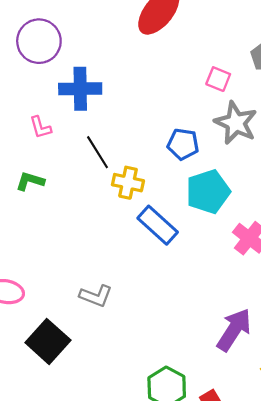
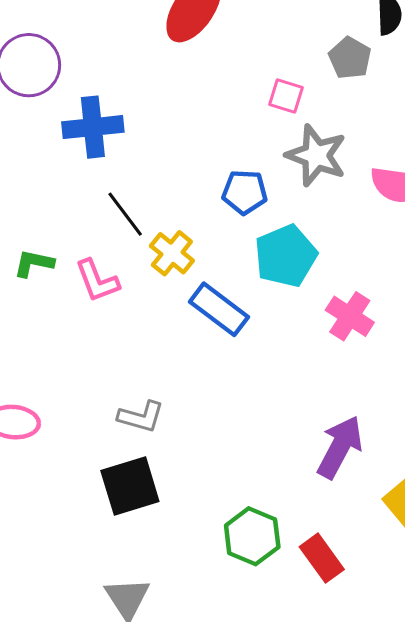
pink L-shape: (40, 127) -> (97, 281), moved, size x1.4
yellow cross: (128, 183) -> (172, 253), turned 32
black square: (48, 341) -> (130, 486), moved, turned 36

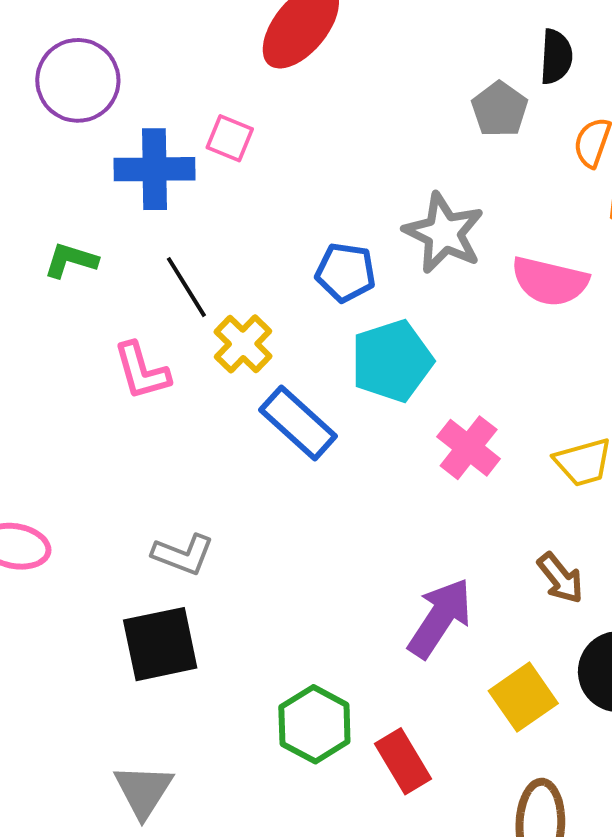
pink square: (286, 96) -> (230, 138), moved
green L-shape: (34, 263) -> (71, 260), moved

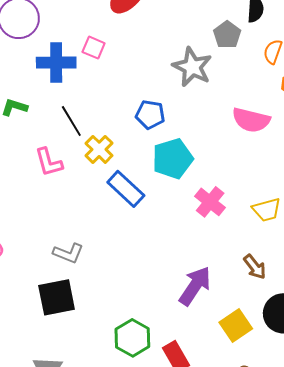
gray star: (444, 233) -> (192, 67), moved

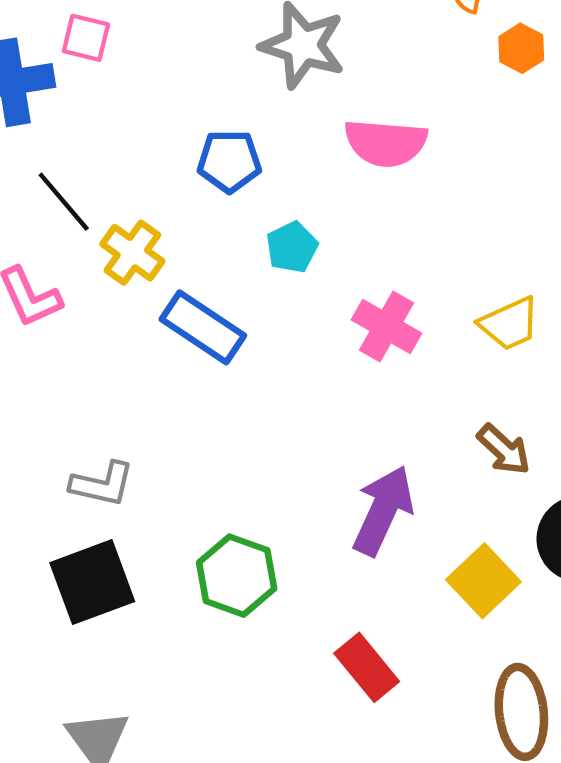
pink semicircle: (251, 120) -> (386, 143), moved
cyan pentagon: (173, 159) -> (292, 247), size x0.6
green hexagon: (132, 338) -> (237, 576), moved

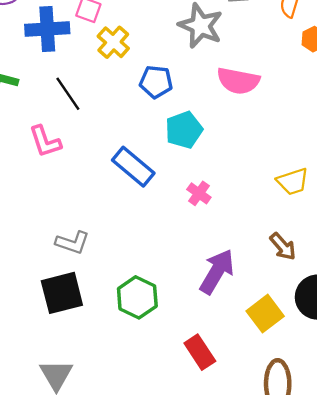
cyan pentagon: (292, 247) -> (184, 130), size x1.4
yellow cross: (132, 253) -> (113, 42), moved
pink cross: (387, 326) -> (199, 193), moved, size x0.7

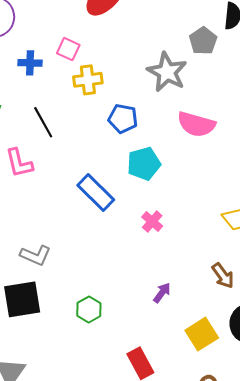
blue cross: (47, 29) -> (30, 63), size x0.6
yellow cross: (113, 42) -> (88, 80), turned 36
purple arrow: (217, 272) -> (162, 293), size x0.5
green hexagon: (137, 297) -> (89, 309), size x0.7

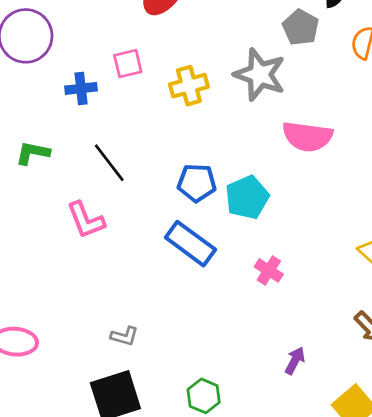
pink square: (68, 49) -> (128, 64), turned -30
yellow cross: (88, 80) -> (189, 86), moved
blue pentagon: (123, 119) -> (197, 183), moved
gray L-shape: (35, 255) -> (124, 336), size x0.7

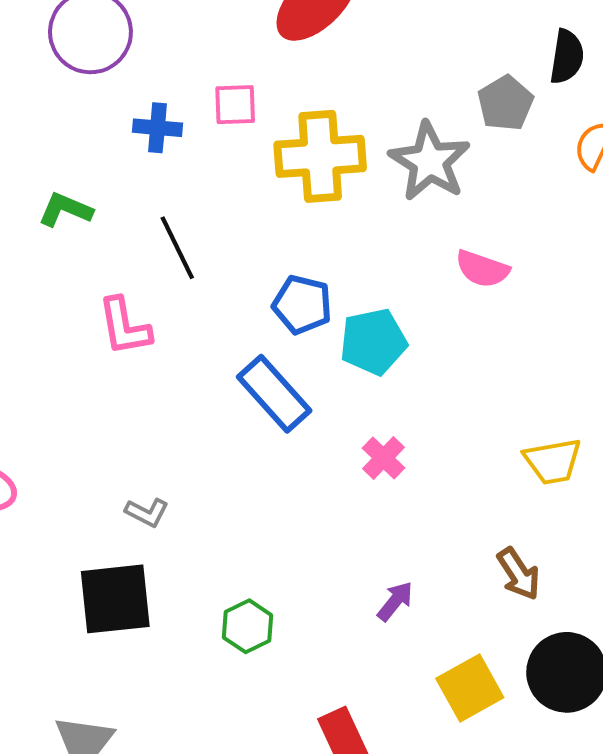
yellow cross: (189, 86) -> (320, 156), size x1.5
pink semicircle: (307, 137) -> (482, 269), size x0.7

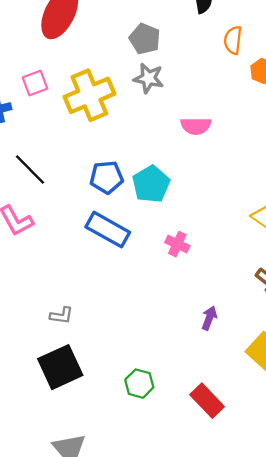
gray pentagon: (505, 103) -> (145, 39), moved
gray star: (430, 161) -> (149, 78), size x0.7
green hexagon: (247, 626) -> (139, 384), moved

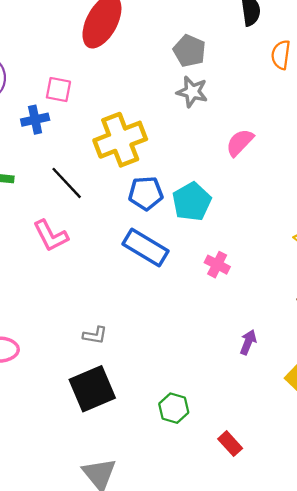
pink square: (35, 83) -> (58, 90), moved, turned 30
yellow cross: (89, 95) -> (120, 140), moved
pink semicircle: (196, 126) -> (240, 143), turned 132
red rectangle: (207, 401) -> (230, 444), moved, size x0.7

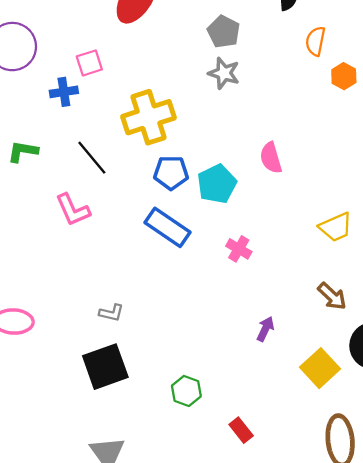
pink square: (58, 90) -> (89, 63), turned -32
pink semicircle: (240, 143) -> (271, 158), moved, turned -64

